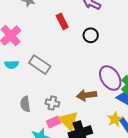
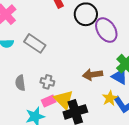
black circle: (91, 35) -> (86, 14), size x1.5
purple ellipse: (110, 78) -> (106, 30), moved
brown arrow: (87, 95) -> (93, 75), moved

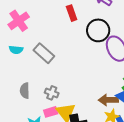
brown arrow: (93, 75) -> (108, 100), moved

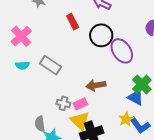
gray semicircle: (25, 91) -> (40, 124), moved
brown arrow: (108, 100) -> (96, 85), moved
pink rectangle: (51, 112) -> (80, 104), moved

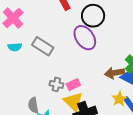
purple ellipse: (122, 51) -> (85, 38), moved
brown arrow: (96, 85) -> (115, 73), moved

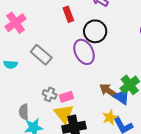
cyan semicircle: (15, 47) -> (10, 64), moved
brown arrow: (115, 73) -> (109, 91), turned 36

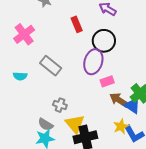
purple ellipse: (84, 52) -> (93, 62), turned 45
pink rectangle: (66, 97) -> (107, 81), moved
gray semicircle: (24, 112) -> (46, 124), moved, turned -56

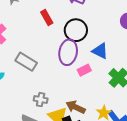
brown arrow: (119, 100) -> (76, 107), moved
blue triangle: (132, 106) -> (100, 51), moved

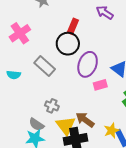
red rectangle: (47, 18) -> (73, 26), turned 42
black circle: (76, 30) -> (68, 44), moved

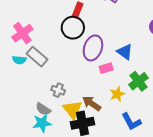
pink cross: (20, 33) -> (22, 33), moved
gray rectangle: (45, 66) -> (37, 57), moved
yellow star: (112, 130) -> (117, 94), moved

